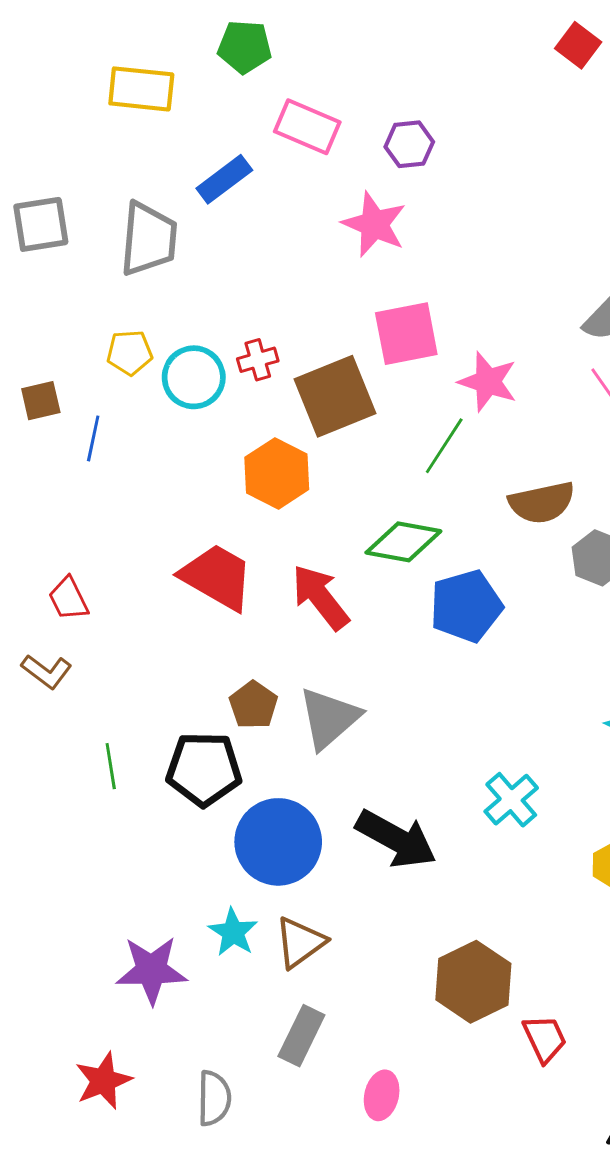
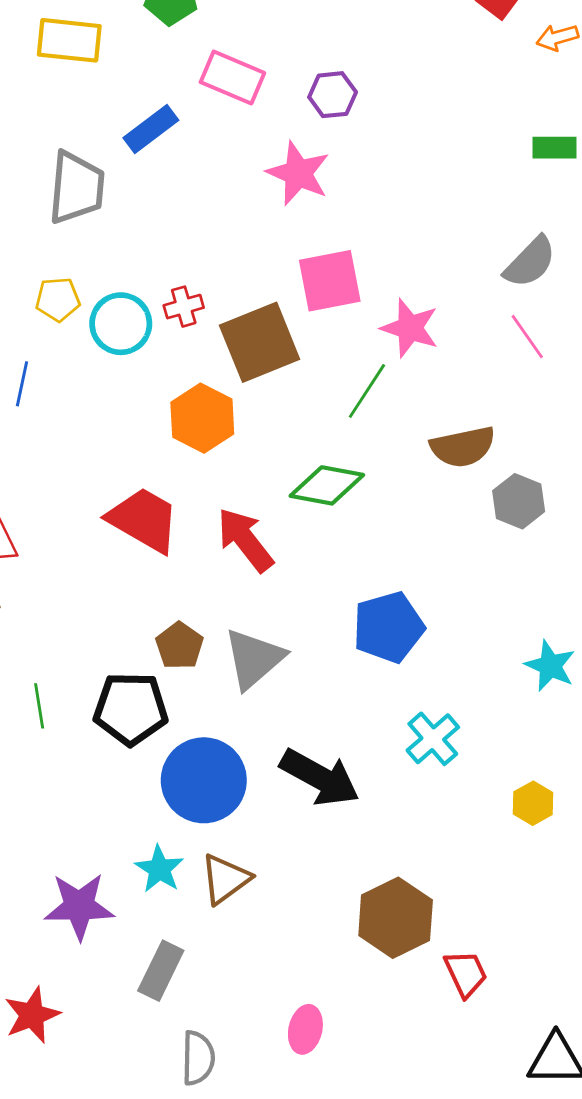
blue pentagon: (466, 606) -> (388, 627), moved
gray rectangle: (301, 1036) -> (161, 971), moved
gray semicircle: (214, 1098) -> (198, 1058), moved

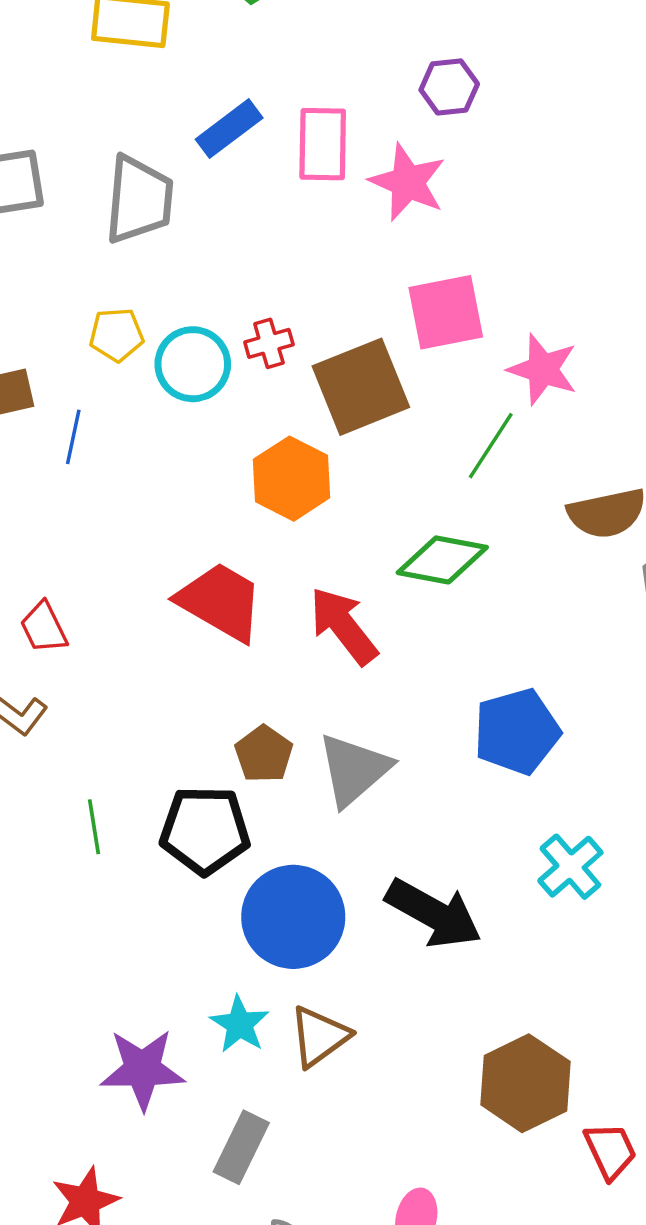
pink rectangle: (232, 77) -> (323, 144), moved, turned 68

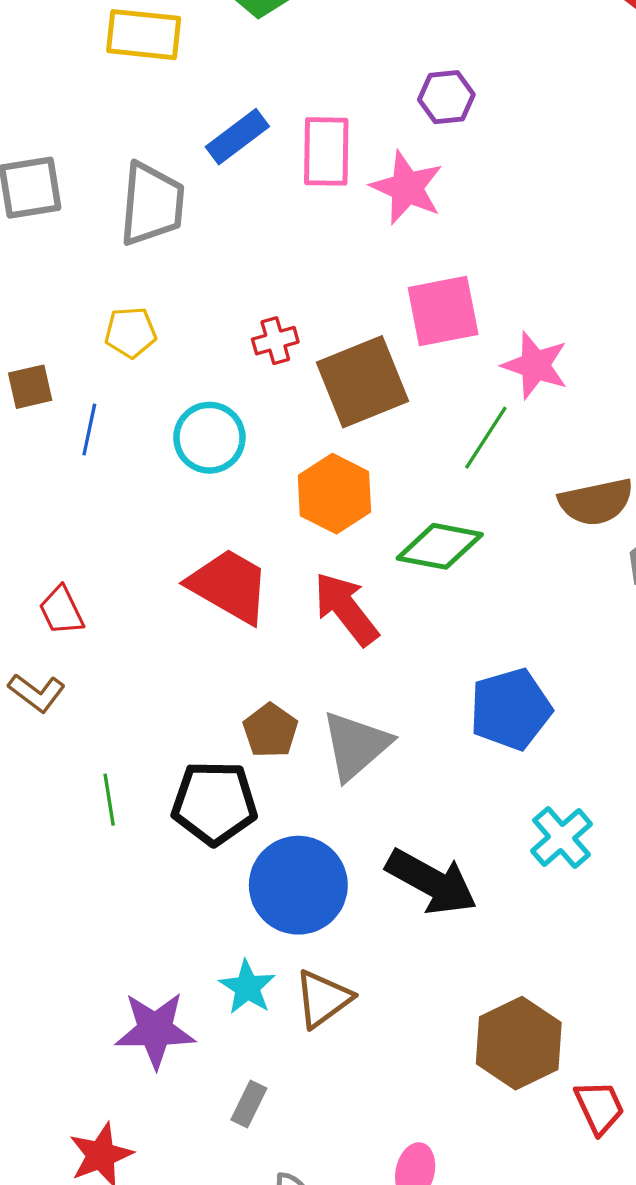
cyan circle: (193, 364) -> (209, 438), moved
orange hexagon: (292, 479) -> (334, 494), moved
gray rectangle: (241, 1147) -> (249, 1104), size x0.7

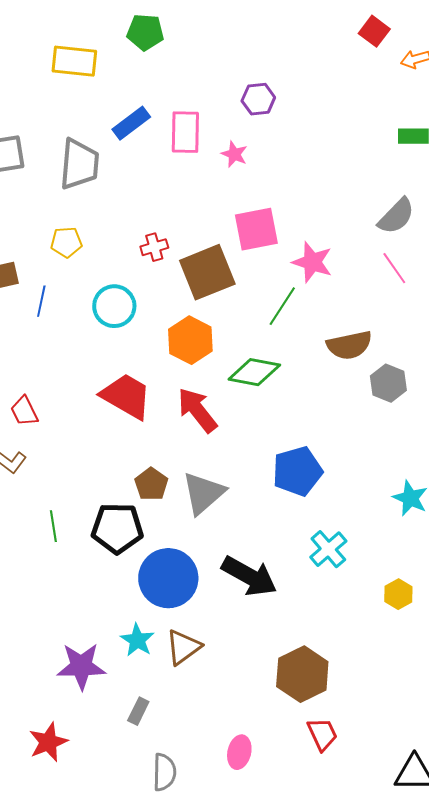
pink star: (407, 188) -> (234, 154), size x0.6
red trapezoid: (599, 1107) -> (322, 734), moved

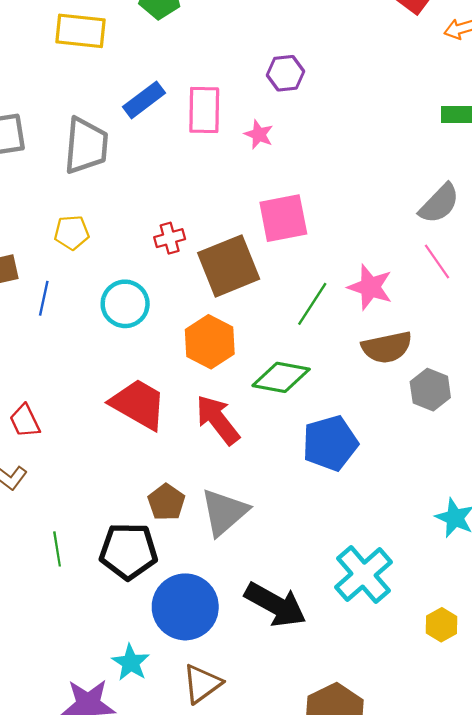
pink star: (312, 262) -> (370, 287), moved
blue pentagon: (297, 471) -> (330, 443), moved
cyan cross: (328, 549) -> (363, 575), size x1.4
cyan star: (137, 640) -> (131, 663), moved

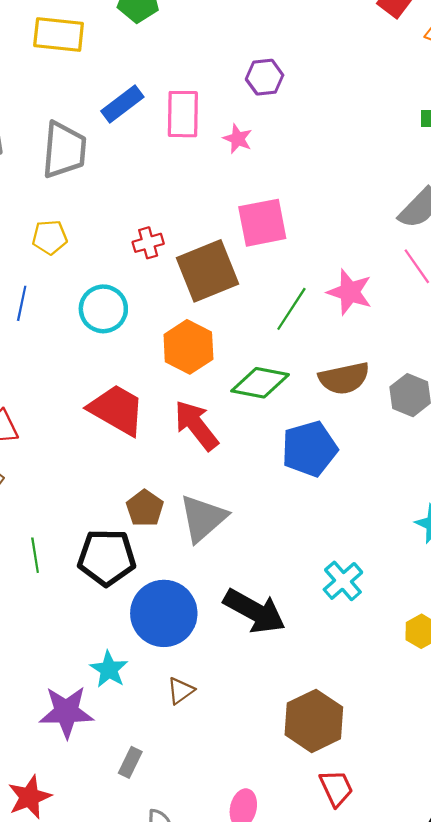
brown semicircle: (387, 347) -> (344, 378), moved
cyan cross: (363, 575) -> (343, 581), size x0.7
brown triangle: (202, 684) -> (181, 691), size x0.7

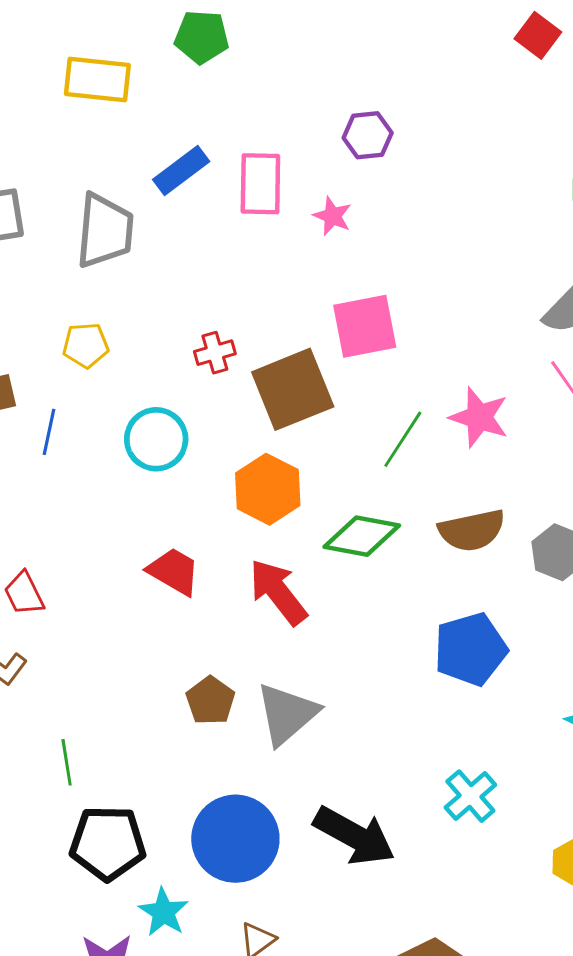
red trapezoid: (117, 410) -> (174, 571), size x0.7
blue pentagon: (309, 449) -> (470, 649), moved
black pentagon: (107, 557) -> (108, 843), moved

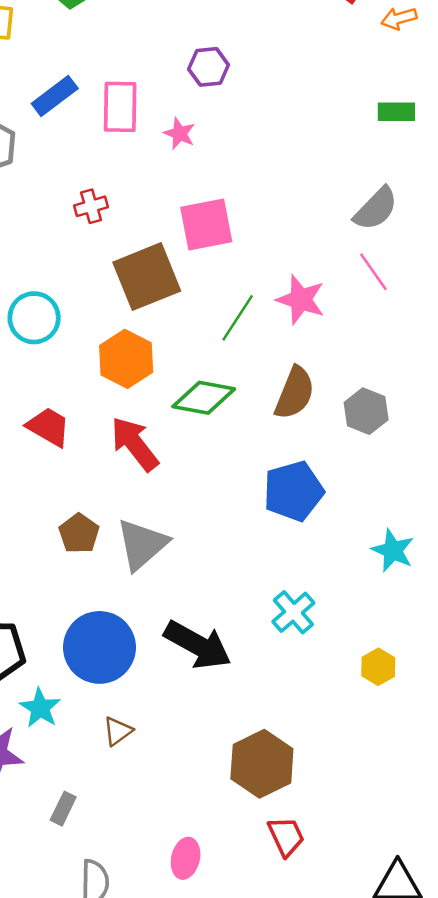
red cross: (215, 353) -> (91, 206), moved
brown semicircle: (472, 530) -> (295, 393), turned -56

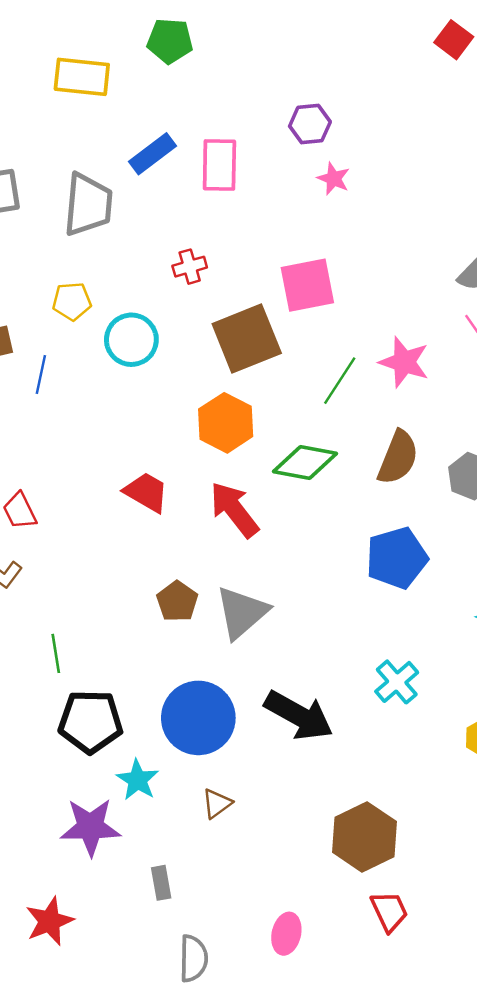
pink star: (179, 134) -> (334, 179), moved
cyan circle: (34, 318) -> (131, 340), moved
gray rectangle: (63, 809) -> (161, 883), turned -36

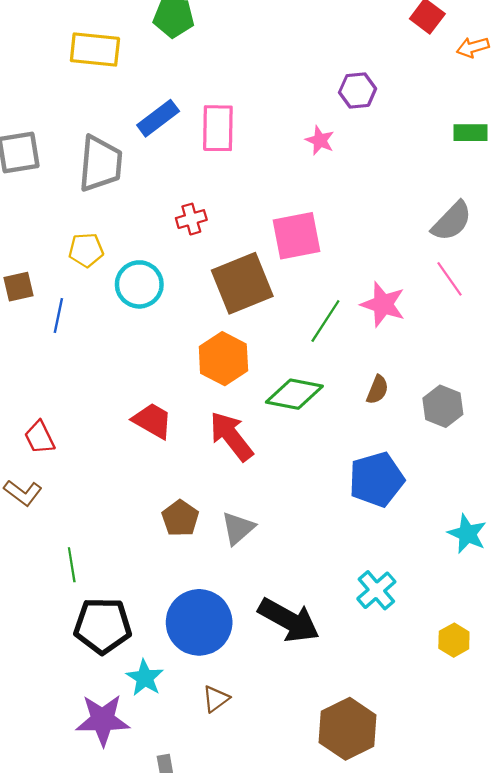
purple hexagon: (310, 124) -> (358, 90), moved
brown semicircle: (398, 458) -> (377, 390), size x0.6
gray triangle: (242, 613) -> (238, 528), size x0.7

